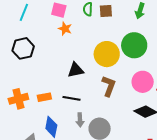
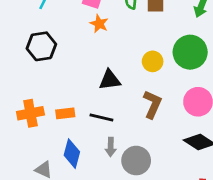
yellow circle: (107, 54) -> (153, 61), size x0.6

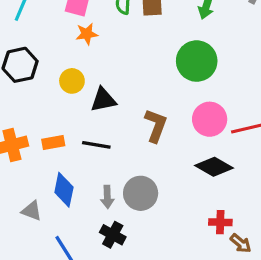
orange star: (99, 24) -> (87, 34), turned -30
yellow circle: (153, 61) -> (72, 81), moved
gray arrow: (111, 147) -> (107, 197), moved

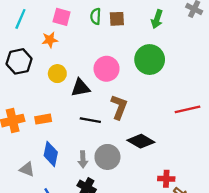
orange star: (87, 34) -> (50, 40), moved
pink circle: (210, 119) -> (107, 69), moved
black line: (96, 145) -> (90, 120), moved
black diamond: (214, 167) -> (141, 141), moved

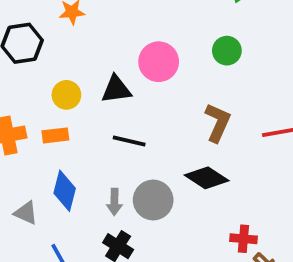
green circle: (150, 60) -> (227, 51), size x0.6
yellow circle: (57, 74) -> (66, 95), moved
brown L-shape: (119, 107) -> (218, 123), moved

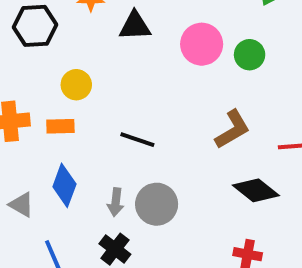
pink circle: (159, 62) -> (202, 44), moved
black triangle: (116, 89) -> (135, 26), moved
brown L-shape: (218, 123) -> (232, 129), turned 30
black diamond: (207, 178) -> (256, 190), moved

